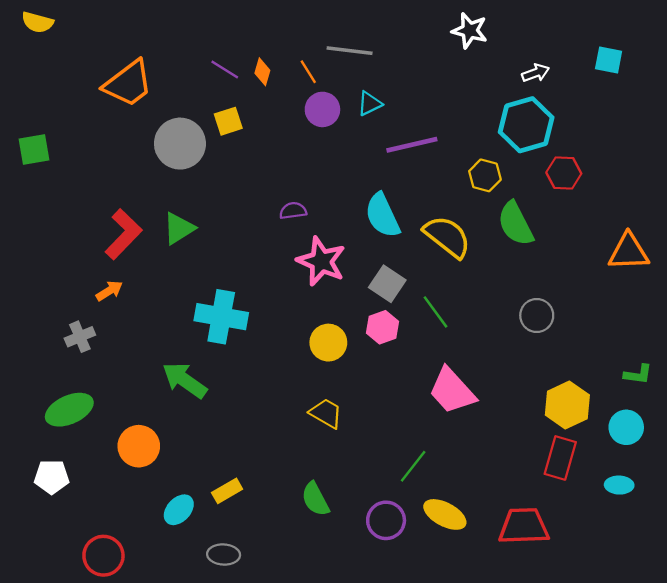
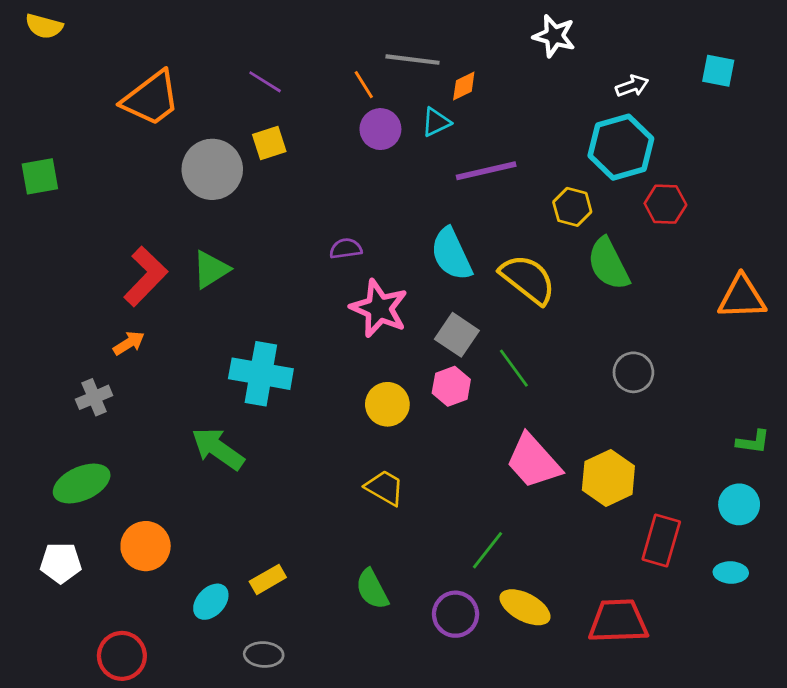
orange diamond: (262, 72) -> (464, 86), moved, turned 48
yellow hexagon: (567, 405) -> (608, 478), moved
orange circle: (139, 446) -> (146, 546), moved

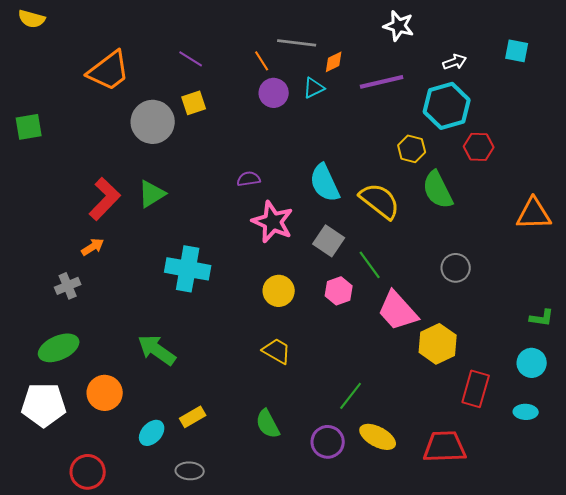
purple line: (486, 171) -> (382, 82), moved
pink hexagon: (451, 386) -> (339, 291), moved
green arrow: (218, 449) -> (157, 350), moved
pink trapezoid: (533, 461) -> (398, 311), moved
white pentagon: (61, 563) -> (44, 405), size x1.5

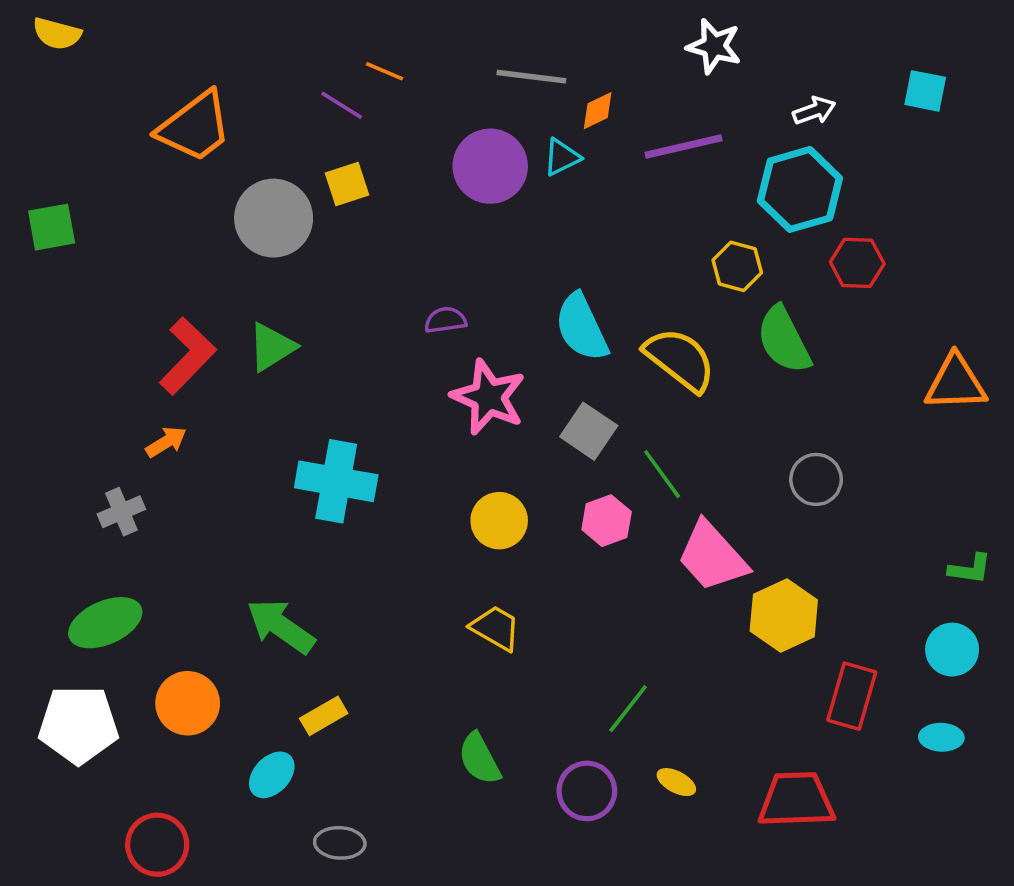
orange line: (262, 61) -> (385, 71), moved, turned -35
purple circle: (274, 93) -> (490, 166), size x1.4
yellow rectangle: (193, 417) -> (324, 716), moved
yellow ellipse: (378, 437) -> (676, 782), size x0.6

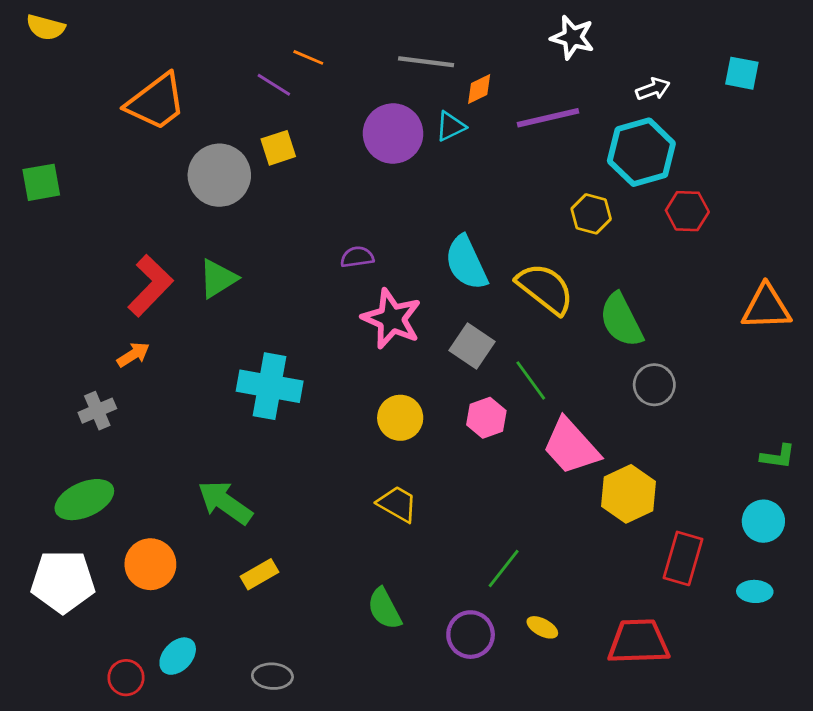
green semicircle: (784, 340) -> (621, 320), moved
cyan ellipse: (272, 775) -> (178, 656), moved
red circle: (157, 845) -> (126, 678), size x0.7

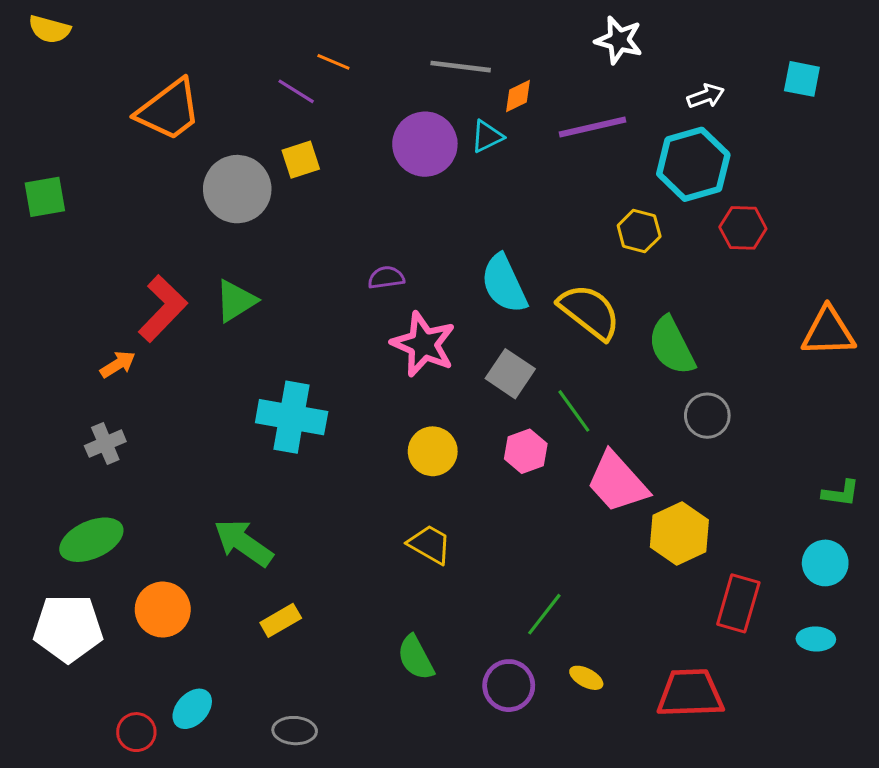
orange arrow: (133, 355) -> (118, 364), moved

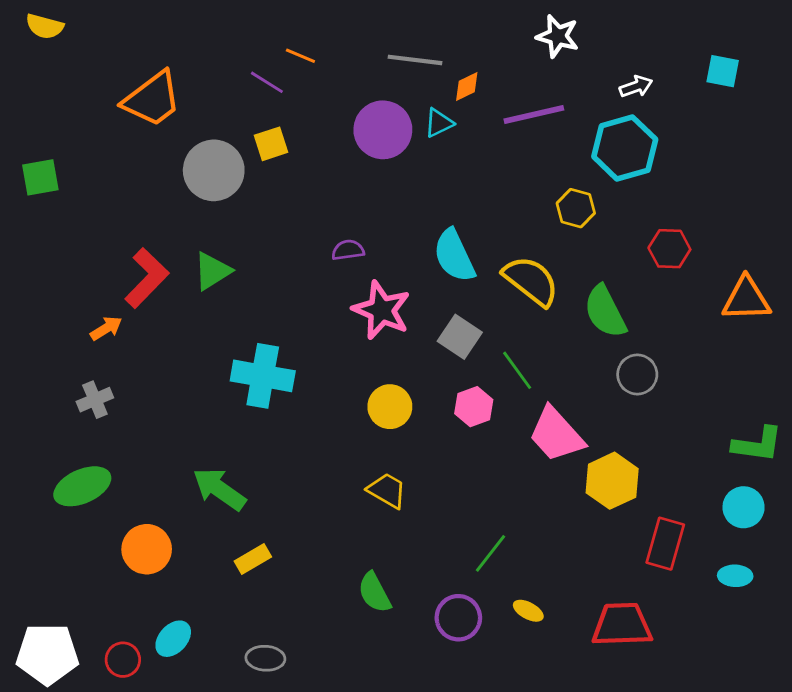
red hexagon: (743, 228) -> (669, 249), moved
green L-shape: (841, 493) -> (758, 444), size x1.5
white pentagon: (68, 628) -> (47, 654), moved

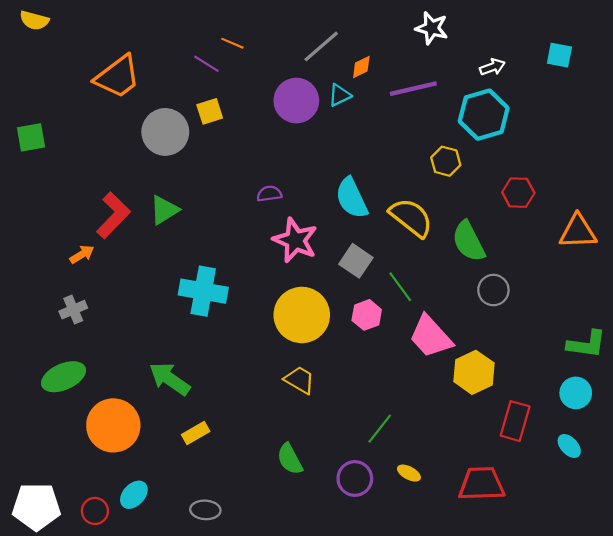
gray line: (415, 60) -> (321, 46), turned -48
yellow circle: (390, 407) -> (302, 315), size x1.6
orange circle: (147, 549) -> (113, 425), size x1.4
cyan ellipse: (735, 576) -> (569, 446), turned 45

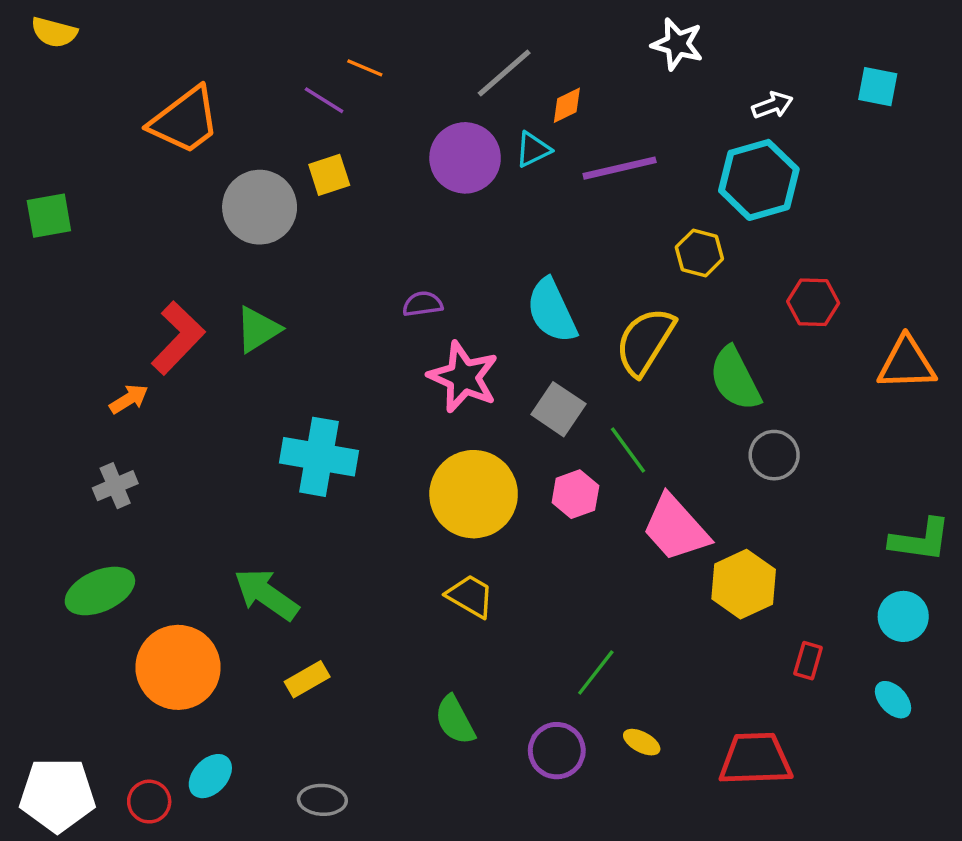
purple line: (413, 89) -> (620, 168), moved
yellow semicircle: (411, 218) -> (645, 341), turned -96
red rectangle: (515, 421) -> (808, 661), size x0.6

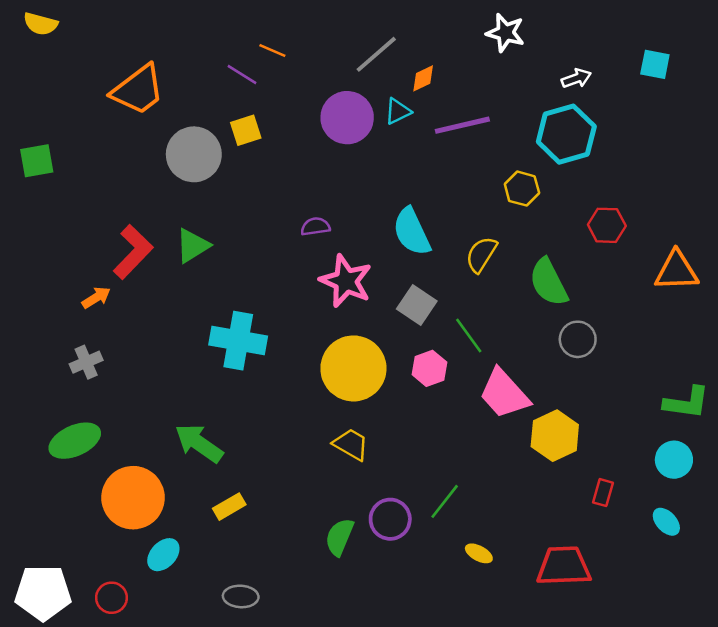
yellow semicircle: (645, 341) -> (481, 254), size x0.7
green semicircle: (455, 720) -> (340, 537), turned 51
purple circle: (557, 751) -> (390, 519), moved
cyan ellipse: (210, 776) -> (163, 555), moved

